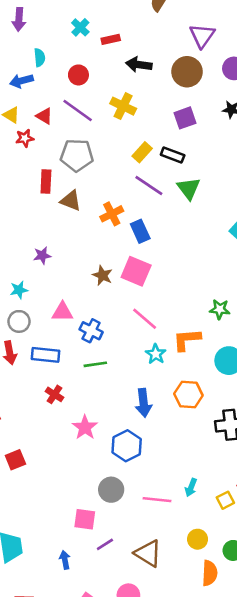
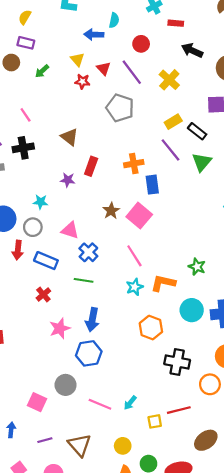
red rectangle: (46, 181) -> (91, 166), moved
brown triangle: (71, 201) -> (69, 137), moved
blue arrow: (144, 403) -> (92, 320), moved
purple line: (105, 544) -> (45, 440), moved

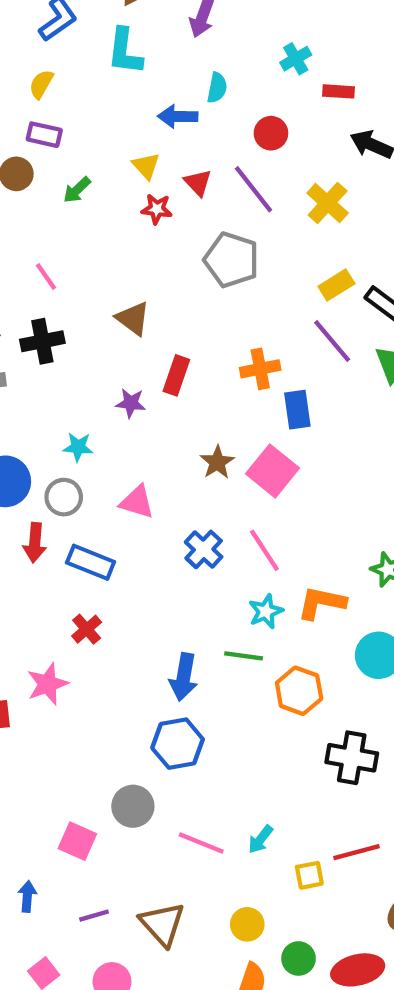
blue cross: (88, 252) -> (204, 549), moved
green line: (84, 280) -> (244, 656), moved
pink star: (60, 328) -> (48, 684), moved

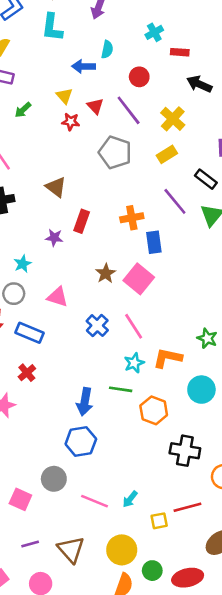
yellow rectangle: (336, 285) -> (167, 154), moved
cyan star: (78, 447) -> (23, 264), turned -30
yellow circle: (247, 924) -> (122, 550), size x1.5

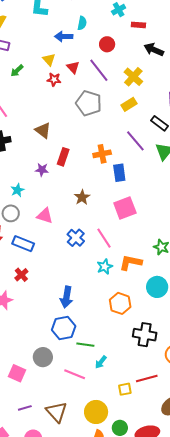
pink square: (139, 279) -> (125, 208), moved, turned 30
green line: (121, 389) -> (85, 345), moved
cyan arrow: (130, 499) -> (101, 362), moved

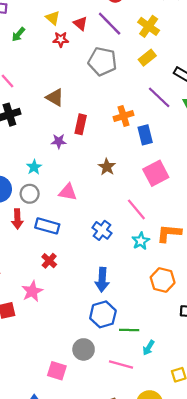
blue cross: (76, 238) -> (102, 230), moved

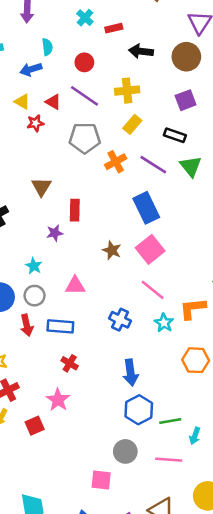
yellow cross: (149, 26) -> (127, 91), turned -30
brown triangle: (55, 97) -> (41, 187), turned 42
orange cross: (124, 116) -> (116, 162), moved
blue rectangle: (145, 135) -> (146, 208), size x1.4
pink square: (156, 173) -> (150, 249), moved

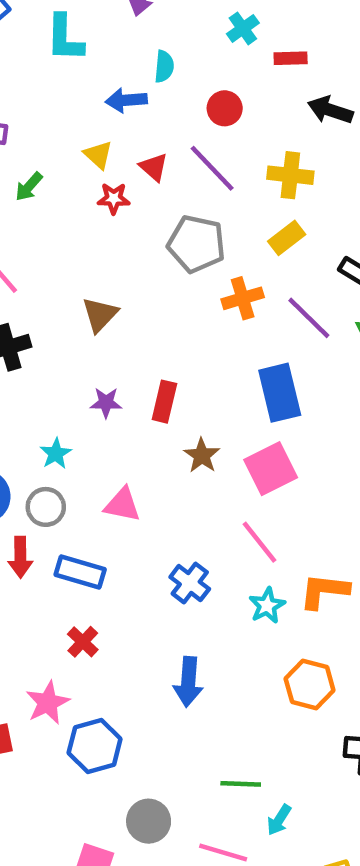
red rectangle: (75, 210) -> (164, 402), moved
blue hexagon: (139, 410) -> (95, 746), moved

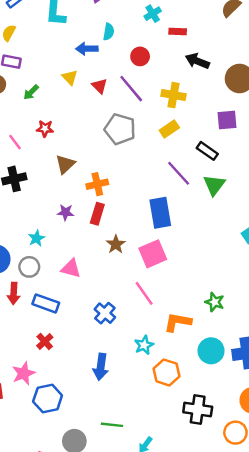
red star: (114, 198) -> (45, 129), moved
orange cross: (243, 298) -> (97, 184), moved
cyan star: (267, 606) -> (144, 345), moved
green line: (241, 784) -> (112, 425), moved

